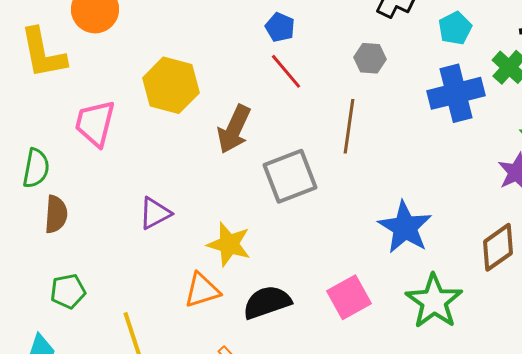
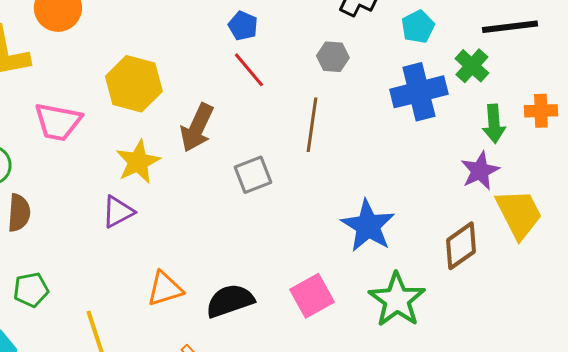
pink trapezoid: (95, 123) -> (58, 122), turned -93
gray square: (290, 176) -> (253, 175), size x0.7
yellow star: (229, 244) -> (138, 162), moved, turned 30

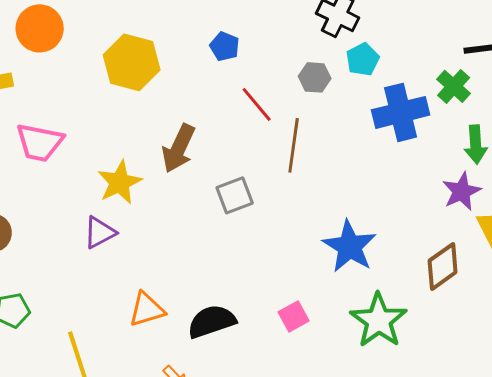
cyan pentagon: (418, 27) -> (363, 59), moved
red line: (249, 70) -> (257, 104), moved
yellow hexagon: (134, 84) -> (132, 62), moved
pink square: (312, 296) -> (294, 316), size x0.7

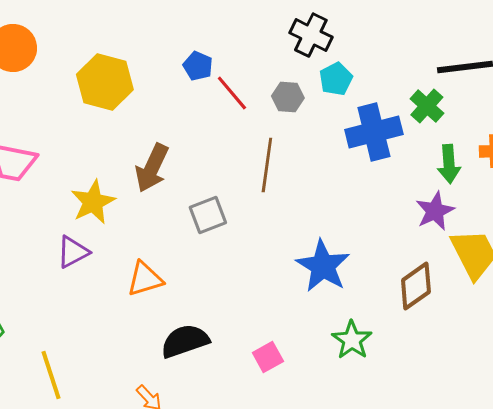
red line: (257, 104) -> (232, 93), moved
orange triangle: (147, 309) -> (145, 279), moved
pink square: (294, 316) -> (268, 357), moved
green star: (379, 320) -> (352, 340), size x0.7

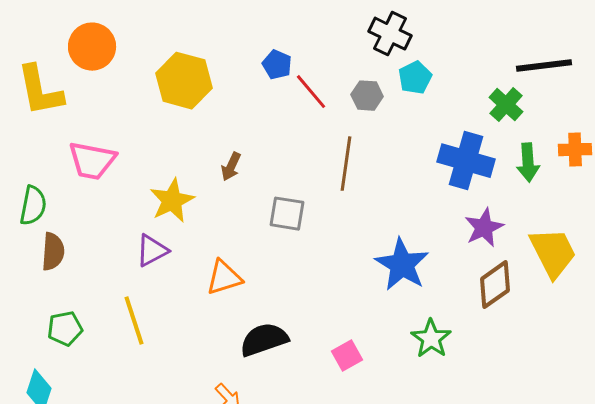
blue cross: (374, 132) -> (466, 161), moved, turned 30
brown arrow: (152, 168) -> (231, 167), size x0.6
purple star: (435, 211) -> (484, 228), moved
gray square: (208, 215) -> (287, 214), turned 30
yellow line: (51, 375) -> (134, 321), moved

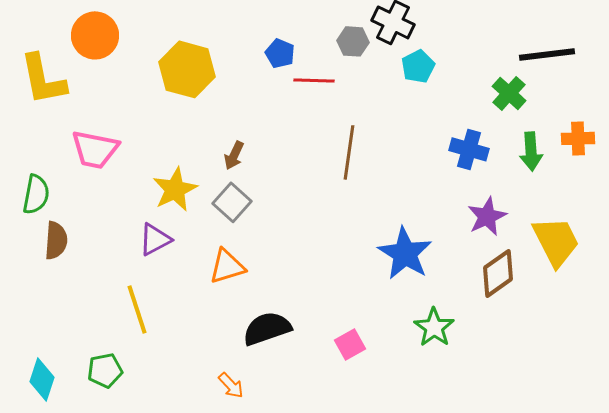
red line: (311, 92) -> (314, 80), turned -48
gray hexagon: (367, 96) -> (353, 41), moved
blue cross: (466, 161) -> (469, 149), size x0.7
gray square: (287, 214) -> (232, 202), moved, turned 33
green pentagon: (65, 329) -> (105, 370), moved

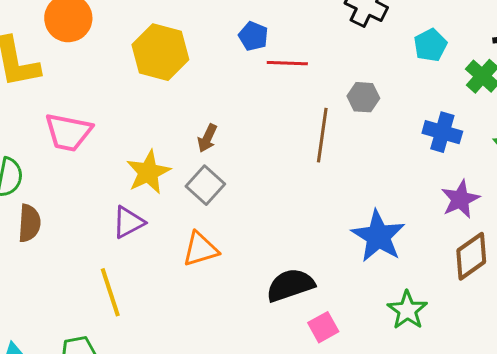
gray hexagon: (353, 41) -> (363, 97), moved
cyan pentagon: (418, 66) -> (430, 45), moved
black semicircle: (267, 328) -> (290, 285), moved

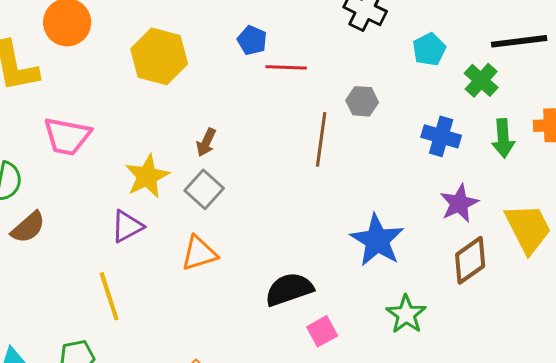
brown semicircle: (29, 223) -> (28, 227), turned 45

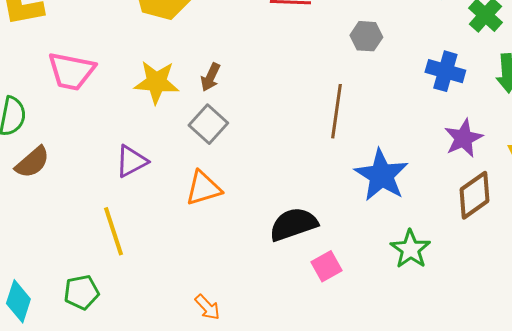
brown line: (321, 139) -> (336, 111), moved
yellow star: (147, 176) -> (156, 82), moved, turned 30

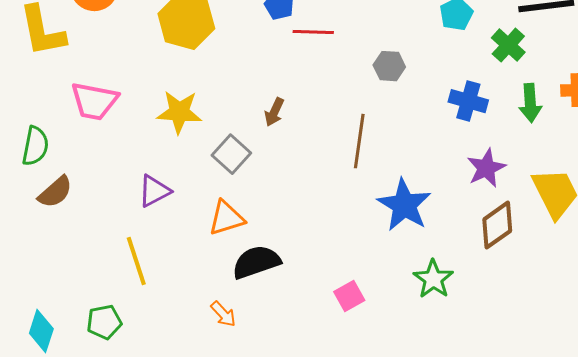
brown arrow: (210, 77) -> (274, 112), moved
black semicircle: (293, 224) -> (256, 262), moved
orange arrow: (207, 307) -> (223, 314), moved

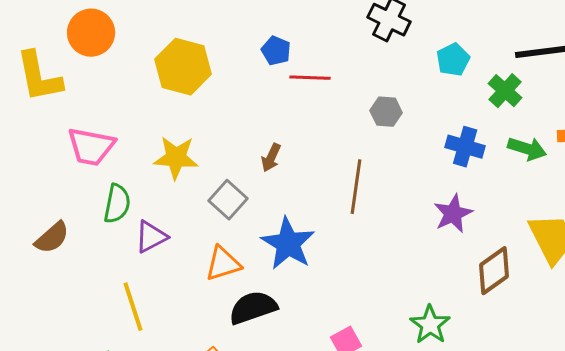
green arrow: (530, 103) -> (527, 149), turned -69
green semicircle: (35, 146) -> (117, 204), moved
purple star: (486, 168) -> (453, 214), moved
blue star: (404, 205) -> (288, 244), moved

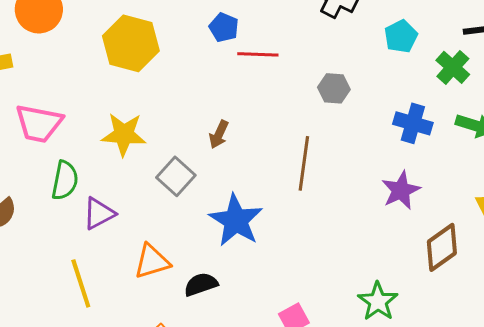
orange triangle: (223, 264) -> (152, 261), moved
black semicircle: (253, 308) -> (201, 284), size x0.7

